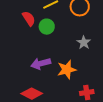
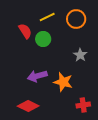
orange star: (67, 70) -> (63, 82), turned 30

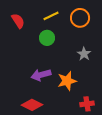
red semicircle: (25, 31) -> (18, 21), moved
orange star: (63, 82) -> (67, 81), turned -30

